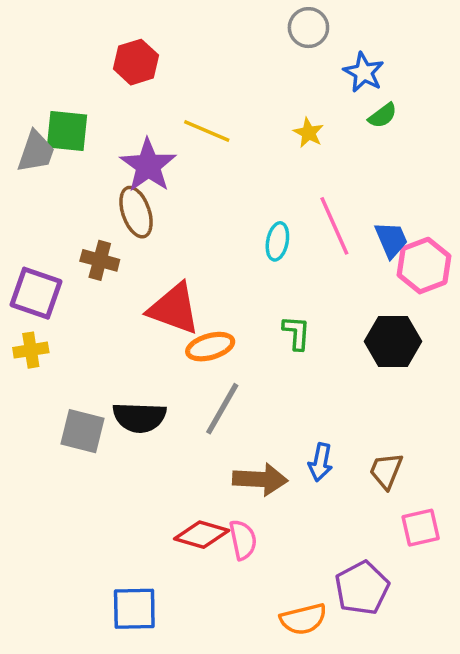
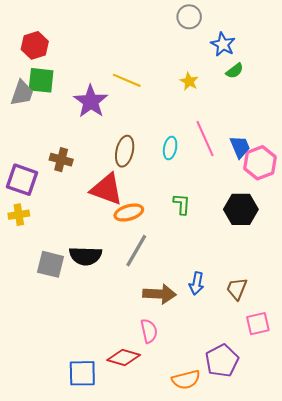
red hexagon: (136, 62) -> (35, 45), moved
brown ellipse: (136, 212) -> (125, 151), moved, turned 32
red diamond: (202, 535) -> (124, 357), moved

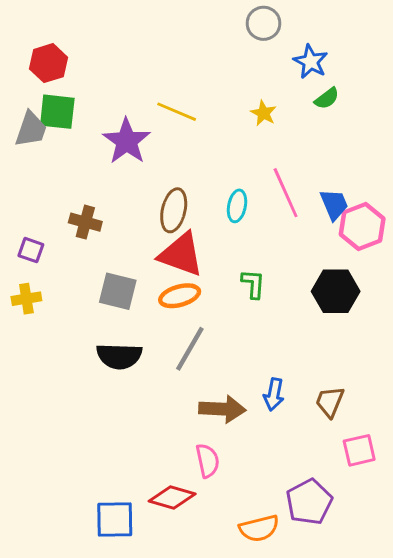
purple square: (22, 180) -> (31, 250), size x0.6
red triangle: (107, 189) -> (181, 254), moved
gray square: (51, 264) -> (118, 291), moved

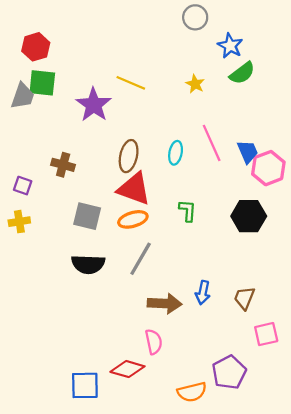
green semicircle: (327, 98) -> (242, 73), size x1.4

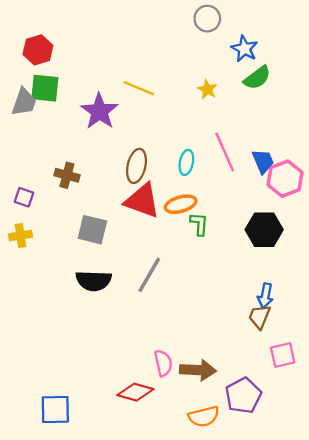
orange ellipse: (133, 219) -> (181, 204), moved
blue arrow: (203, 293) -> (265, 296), moved
brown arrow: (165, 304) -> (198, 370), moved
blue square: (85, 385) -> (55, 410), moved

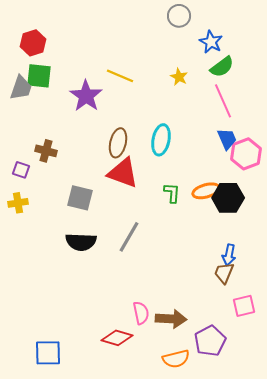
pink line: (225, 152) -> (223, 101), moved
cyan ellipse: (186, 162) -> (161, 140), size x1.4
brown cross: (67, 175) -> (46, 151), moved
orange ellipse: (181, 204) -> (206, 191), moved

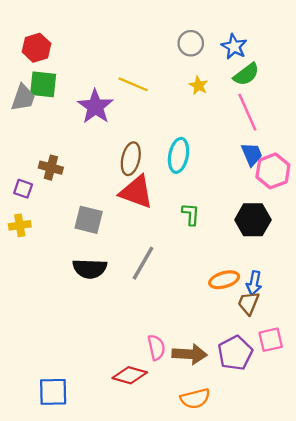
gray circle: (179, 16) -> (191, 43), moved
orange ellipse: (206, 191) -> (224, 280), moved
purple pentagon: (210, 341) -> (235, 353), moved

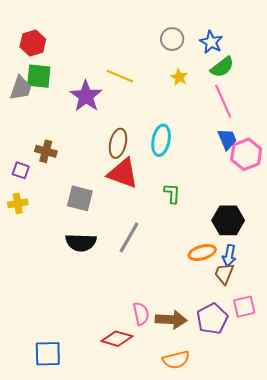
black hexagon: (253, 220) -> (228, 220), moved

